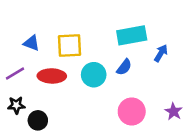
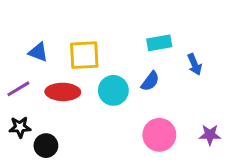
cyan rectangle: (132, 35) -> (159, 43), size x0.7
blue arrow: (161, 53) -> (195, 64), turned 126
purple star: (174, 111) -> (210, 135), turned -30

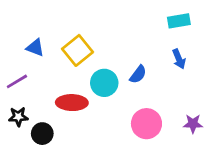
cyan rectangle: (159, 43) -> (179, 21), moved
yellow square: (84, 55) -> (77, 50), turned -36
red ellipse: (63, 92) -> (72, 103), moved

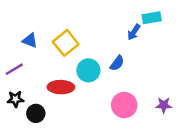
blue arrow: (179, 59) -> (134, 32), moved, turned 56

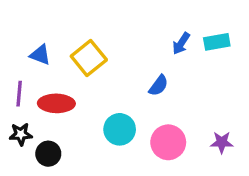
cyan rectangle: (152, 18) -> (217, 42), moved
purple line: (14, 69) -> (19, 94), turned -54
cyan circle: (88, 70) -> (120, 129), moved
red ellipse: (61, 87) -> (56, 103), moved

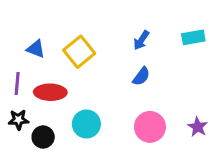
blue arrow: (181, 43) -> (141, 40), moved
cyan circle: (120, 129) -> (86, 124), moved
purple star: (222, 142) -> (198, 127), turned 30

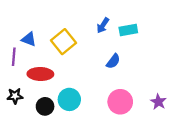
cyan rectangle: (193, 37) -> (128, 30), moved
blue arrow: (141, 40) -> (103, 25), moved
purple line: (17, 84) -> (14, 57), moved
black circle: (43, 137) -> (45, 106), moved

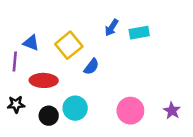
blue semicircle: (113, 61) -> (91, 67), moved

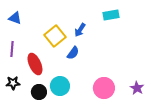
blue arrow: (112, 28) -> (80, 30), moved
cyan rectangle: (139, 33) -> (111, 15), moved
blue triangle: (31, 43) -> (15, 18), moved
red ellipse: (44, 80) -> (35, 64), turned 65

